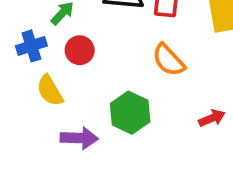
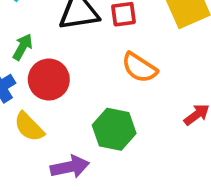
red circle: (80, 50) -> (49, 80), size x1.4

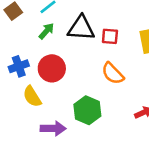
green arrow: (23, 47) -> (46, 31), moved

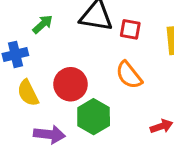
green arrow: (46, 31) -> (43, 24), moved
red circle: (52, 68) -> (70, 84), moved

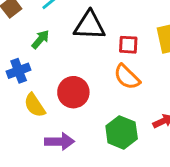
red square: (130, 29) -> (128, 45), moved
green hexagon: (94, 117) -> (122, 132), moved

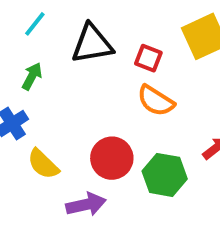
red square: (128, 45) -> (148, 58), turned 30
red circle: (73, 92) -> (112, 158), moved

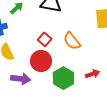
red square: (148, 58) -> (45, 39), moved

